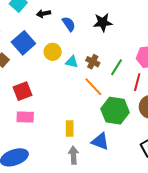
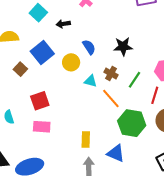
black star: (103, 22) -> (123, 47), moved
blue semicircle: (69, 24) -> (89, 47), moved
cyan triangle: (72, 62) -> (90, 81), moved

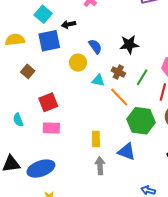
blue square: (42, 52) -> (49, 41), moved, turned 30

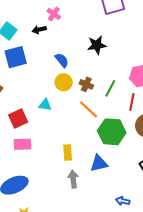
black arrow: (69, 24) -> (39, 30), moved
black star: (129, 45) -> (97, 45), moved
yellow circle: (78, 63) -> (64, 82), moved
cyan triangle: (98, 80) -> (45, 105), moved
blue triangle: (127, 152) -> (99, 163), turned -30

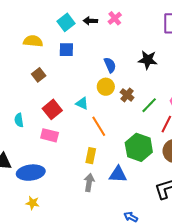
black arrow: (39, 30) -> (90, 21), moved
blue square: (16, 57) -> (66, 50), size x0.7
orange line: (89, 109) -> (99, 126), moved
red square: (18, 119) -> (52, 109), turned -30

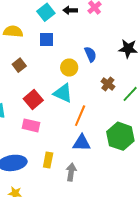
yellow circle: (106, 87) -> (69, 67), moved
cyan triangle: (82, 103) -> (63, 93), size x1.5
orange line: (99, 126) -> (80, 116), turned 55
yellow rectangle: (91, 156) -> (48, 160), moved
blue triangle: (118, 174) -> (82, 143), moved

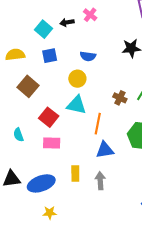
blue semicircle: (90, 54) -> (88, 56), moved, turned 133
brown square: (19, 65) -> (28, 86), size x1.5
brown cross: (108, 84) -> (120, 98), moved

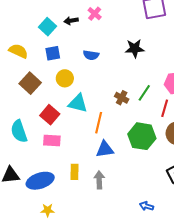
yellow semicircle: (15, 55) -> (18, 51), turned 30
yellow circle: (77, 79) -> (65, 78), moved
cyan semicircle: (18, 135) -> (19, 131), size x1.6

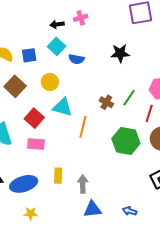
pink cross: (95, 14) -> (81, 18), turned 32
cyan square: (48, 27) -> (57, 46), moved
blue square: (53, 53) -> (29, 55), moved
blue triangle: (105, 149) -> (92, 209), moved

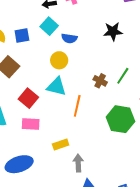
yellow circle: (50, 82) -> (59, 60), moved
yellow rectangle: (58, 176) -> (61, 144), moved, turned 70

